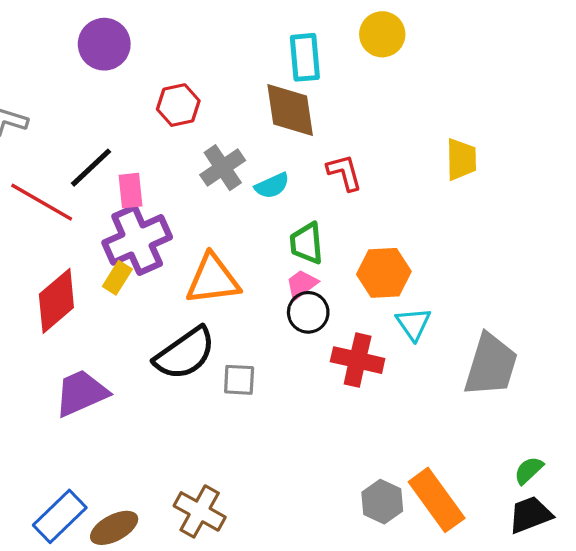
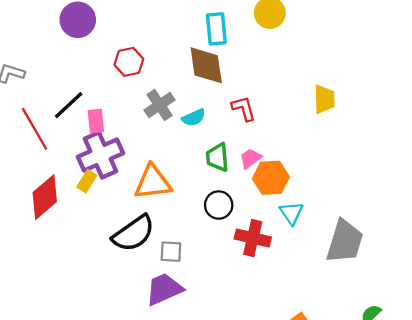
red line: (42, 202) -> (35, 129), turned 30
pink trapezoid: (302, 284) -> (250, 158), moved
purple trapezoid: (81, 393) -> (164, 289), moved

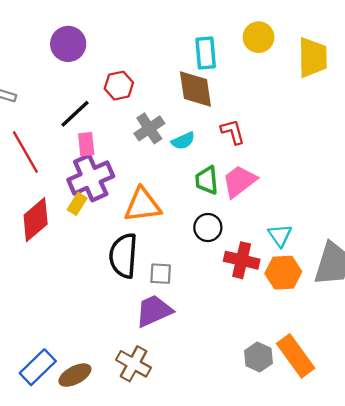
yellow trapezoid: (324, 99) -> (313, 57), moved, size x1.4
black line: (69, 105) -> (75, 114), moved
pink trapezoid: (250, 158) -> (239, 181), size x1.6
orange hexagon: (271, 178) -> (283, 273), moved
black semicircle: (133, 233) -> (123, 256), turned 129

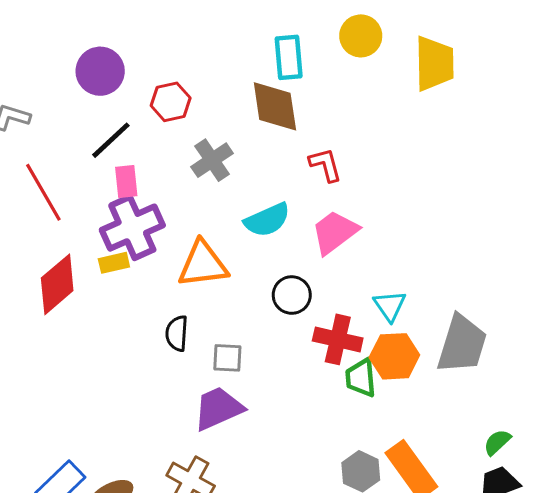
purple circle: (68, 44) -> (100, 71), moved
cyan semicircle: (183, 141) -> (267, 220), moved, size x1.4
green trapezoid: (207, 180) -> (361, 378), moved
yellow rectangle: (77, 204) -> (114, 263), turned 45
black semicircle: (123, 256) -> (177, 333), size x0.6

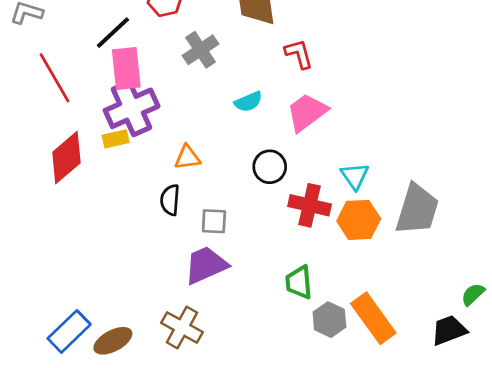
pink rectangle: (126, 182) -> (126, 68), size x1.5
cyan semicircle: (267, 220) -> (248, 102), size x0.7
orange triangle: (203, 264) -> (187, 157), moved, size x0.6
green trapezoid: (361, 378) -> (299, 282), moved
green semicircle: (497, 442) -> (473, 294), moved

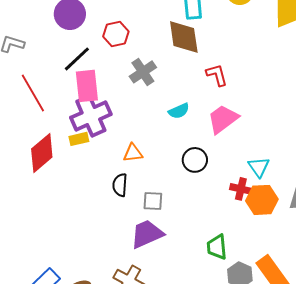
red cross: (310, 205) -> (241, 189), moved, size x0.7

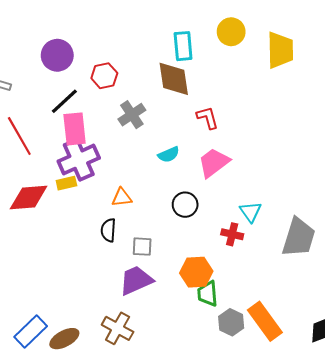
red diamond: (42, 153) -> (29, 197), turned 36
orange hexagon: (262, 200) -> (196, 272), moved

